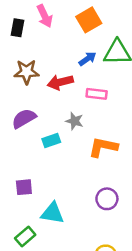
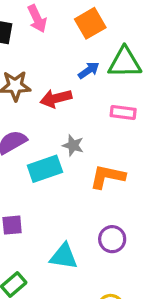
pink rectangle: (97, 94) -> (123, 112), moved
cyan rectangle: (51, 141) -> (45, 169), size x1.5
cyan triangle: (52, 213) -> (64, 256), moved

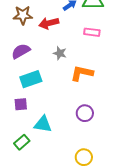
cyan rectangle: (45, 169) -> (31, 79), moved
cyan triangle: (64, 256) -> (43, 124), moved

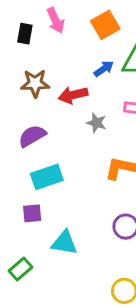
gray star: (60, 53) -> (96, 123), moved
green rectangle: (22, 142) -> (20, 269), moved

